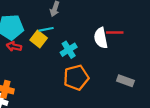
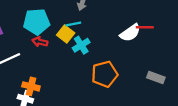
white semicircle: (101, 38) -> (130, 33), turned -114
cyan cross: (69, 50) -> (81, 45), moved

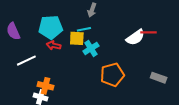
yellow square: (66, 34) -> (77, 38), turned -35

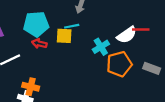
cyan cross: (91, 48) -> (101, 47), moved
orange pentagon: (112, 75) -> (119, 64), moved
gray rectangle: (159, 78) -> (152, 68), moved

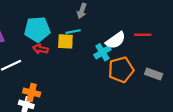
white semicircle: (127, 35) -> (116, 40), moved

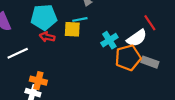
red line: (143, 35) -> (150, 23), turned 56
white semicircle: (116, 40) -> (137, 38), moved
gray rectangle: (154, 74) -> (150, 62), moved

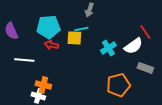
white line: (18, 53) -> (24, 60), turned 30
orange pentagon: (128, 58) -> (118, 85), moved

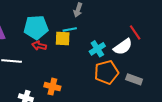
gray rectangle: (145, 68) -> (134, 79), moved
orange cross: (43, 85) -> (52, 87), moved
orange pentagon: (118, 85) -> (107, 72), moved

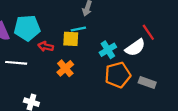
cyan pentagon: (36, 27) -> (27, 28), moved
orange cross: (52, 87) -> (65, 68), moved, turned 35

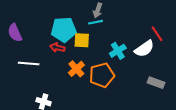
cyan pentagon: (27, 28) -> (64, 30), moved
cyan line: (78, 29) -> (95, 22), moved
orange pentagon: (118, 75) -> (102, 75), moved

